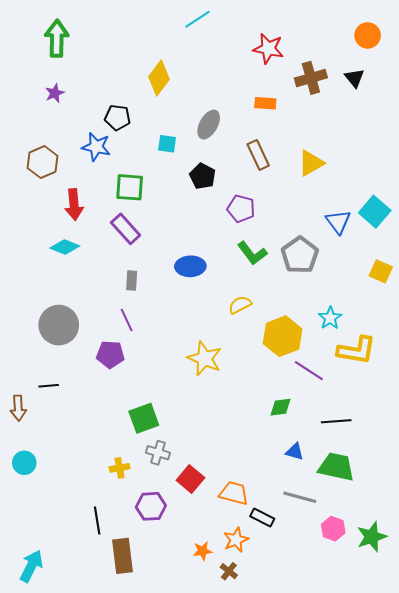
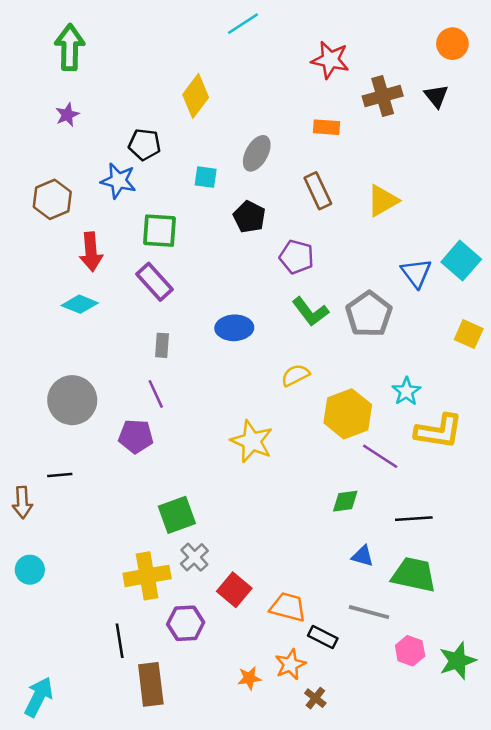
gray cross: (158, 453) -> (194, 557), turned 30
yellow cross: (119, 468) -> (147, 576), size x1.8
brown cross: (229, 571) -> (315, 698), moved

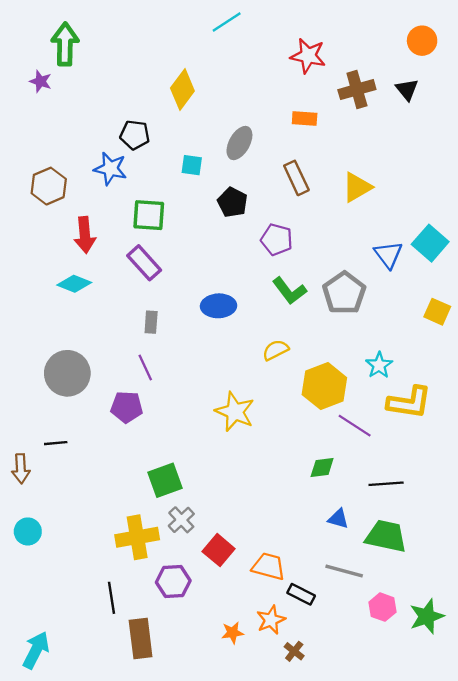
purple star: (67, 115) -> (41, 81), moved, turned -30

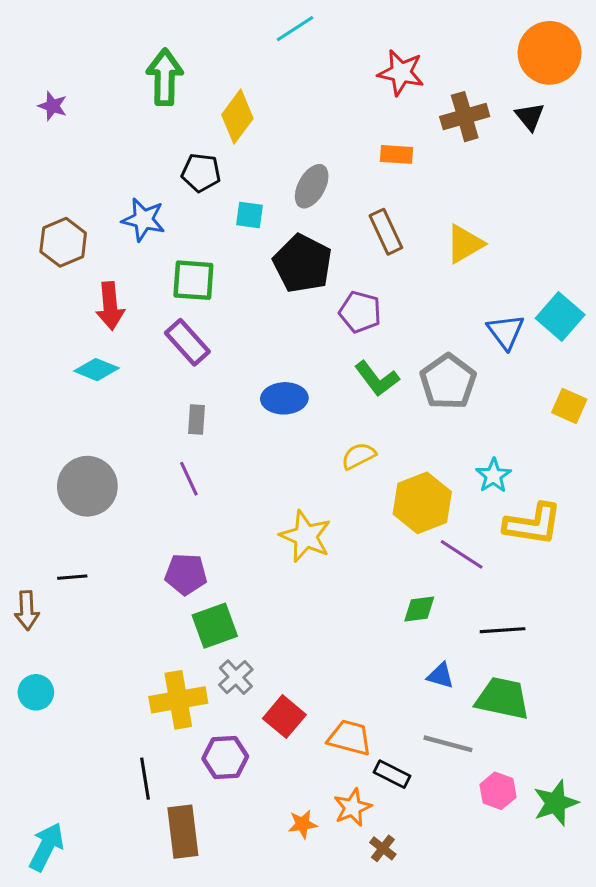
orange circle: (422, 41) -> (550, 53), size x1.6
green arrow: (65, 44) -> (165, 77), moved
black pentagon: (135, 135) -> (201, 173), moved
black pentagon: (232, 202) -> (303, 263), size x1.5
purple pentagon: (127, 407) -> (186, 574), moved

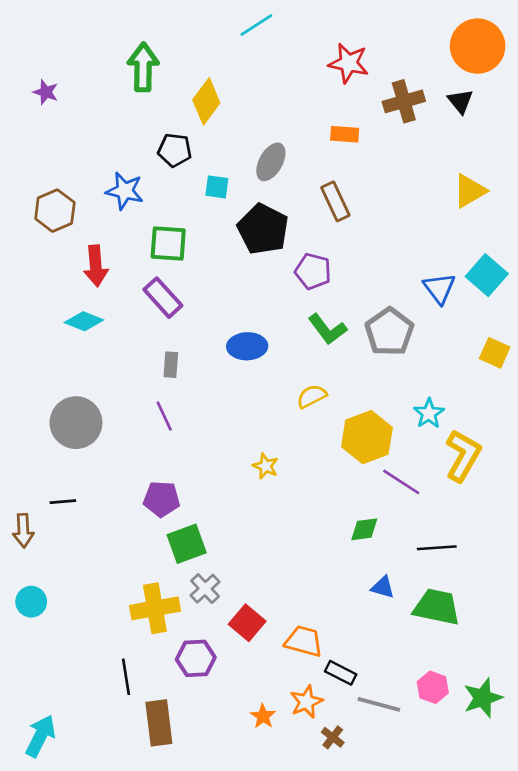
yellow triangle: (465, 244) -> (470, 191), moved
yellow L-shape: (533, 524) -> (463, 456), turned -69
yellow star: (306, 536) -> (266, 466), size x0.6
gray line: (448, 744) -> (379, 704), moved
orange star: (303, 824) -> (263, 716), turned -30

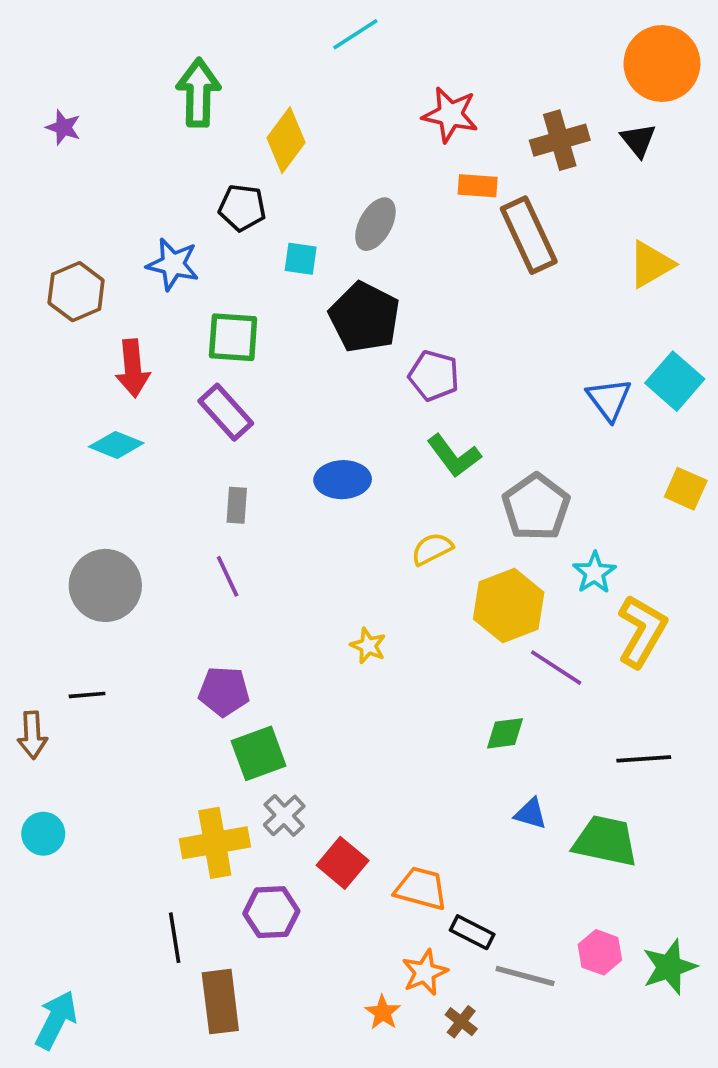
red star: (349, 63) -> (450, 115), moved
brown rectangle: (335, 201) -> (529, 235), moved, size x1.4
gray pentagon: (389, 332) -> (536, 507), moved
black line: (437, 548) -> (644, 759), moved
orange star: (263, 716) -> (383, 1013), moved

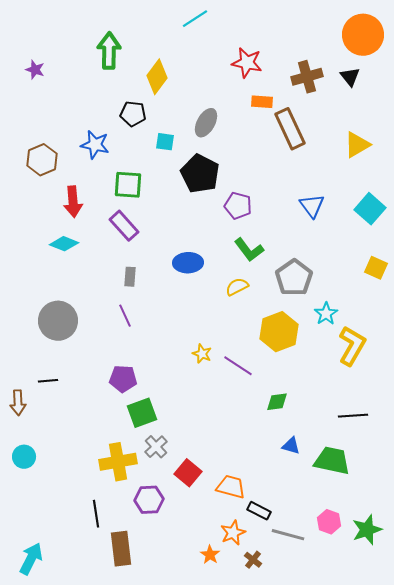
blue triangle: (609, 399) -> (312, 206), moved
yellow semicircle: (432, 549) -> (237, 287), moved
purple line: (556, 668) -> (238, 366), moved

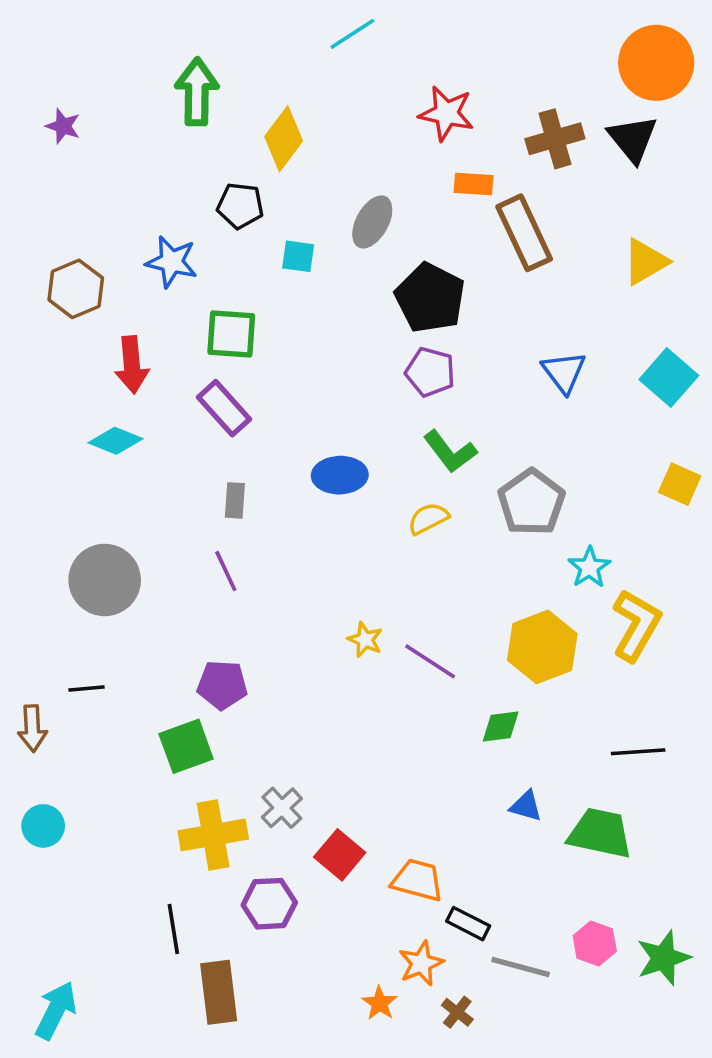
black triangle: (350, 77) -> (633, 139), size x1.4
black pentagon: (200, 174) -> (430, 298), moved
yellow hexagon: (279, 332) -> (542, 647), moved
green square: (142, 413) -> (186, 746), moved

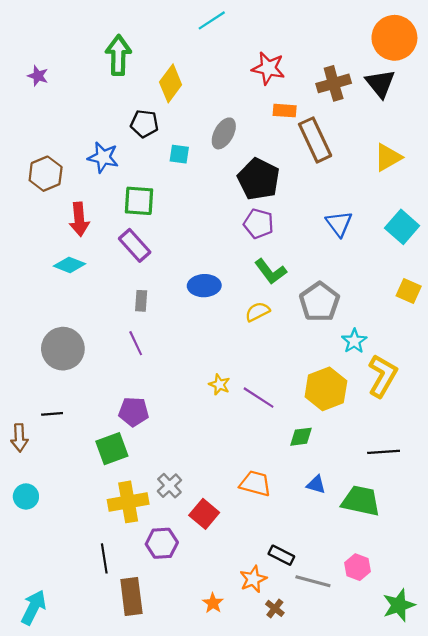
orange trapezoid: (417, 880) -> (255, 483), moved
green star: (663, 958) -> (399, 605), moved
orange star: (380, 1003) -> (213, 603), moved

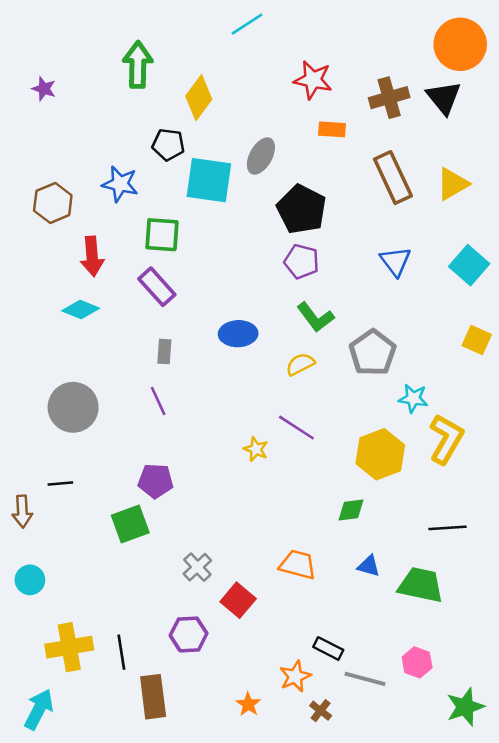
brown rectangle: (315, 140) -> (393, 178), moved
cyan square: (179, 154) -> (209, 180), size x2.0
cyan star: (354, 341) -> (413, 398), turned -30
purple line: (259, 398) -> (296, 428), moved
yellow cross: (128, 502) -> (69, 647), moved

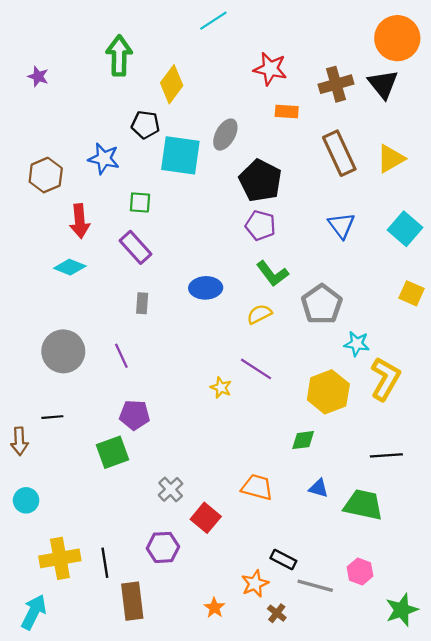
green square: (162, 235) -> (140, 202), size x0.7
purple line: (158, 401) -> (121, 356), moved

